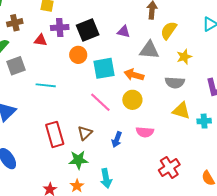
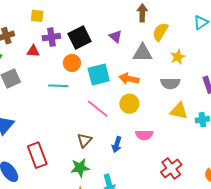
purple triangle: (124, 32) -> (116, 36), turned 32
cyan line: (46, 85) -> (58, 86), moved
red rectangle: (55, 134) -> (37, 155), moved

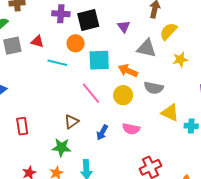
red triangle: (33, 51) -> (37, 41), moved
gray semicircle: (170, 83) -> (154, 88), moved
red rectangle: (37, 155) -> (22, 126), size x0.7

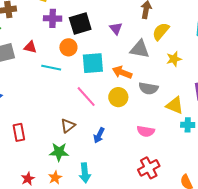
yellow triangle: (170, 113) -> (175, 105), moved
pink semicircle: (131, 129) -> (146, 131), moved

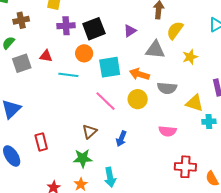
purple triangle: (116, 28) -> (130, 31), turned 40
red cross: (149, 168) -> (185, 167), moved, turned 35

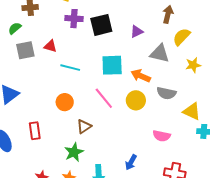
orange circle: (84, 53) -> (65, 102), moved
blue arrow: (121, 139) -> (131, 162), moved
green star: (83, 158) -> (74, 152), turned -30

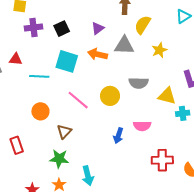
black square: (101, 25) -> (62, 29), size x0.7
cyan square: (112, 65) -> (67, 61), moved, turned 30
orange arrow: (141, 76) -> (98, 54), moved
green star: (74, 152) -> (59, 159), turned -30
blue arrow: (131, 162) -> (118, 136), moved

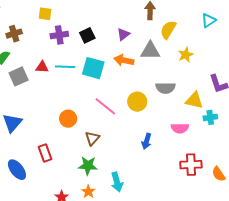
cyan line: (39, 76) -> (65, 67), moved
pink semicircle: (142, 126) -> (180, 128), moved

